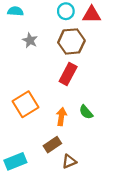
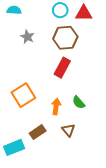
brown rectangle: (52, 145) -> (38, 132), moved
brown triangle: (69, 161) -> (68, 130), moved, turned -48

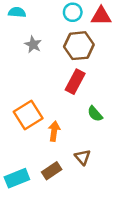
green semicircle: (79, 102) -> (95, 114), moved
orange arrow: (56, 106) -> (54, 131), moved
brown rectangle: (38, 132) -> (52, 171), moved

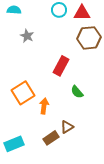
brown hexagon: (79, 46) -> (89, 38), moved
brown triangle: (83, 157) -> (67, 127), turned 40
brown rectangle: (52, 171) -> (51, 138), moved

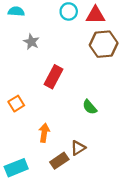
red rectangle: (61, 66) -> (54, 77), moved
orange square: (23, 93) -> (16, 104), moved, size x0.6
orange arrow: (44, 106) -> (44, 133), moved

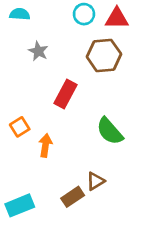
brown hexagon: (104, 44) -> (104, 55), moved
green semicircle: (90, 107) -> (110, 131), size x1.5
orange arrow: (44, 133) -> (45, 145), moved

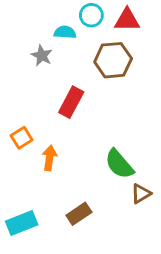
cyan semicircle: (20, 14) -> (65, 32), moved
green semicircle: (110, 131) -> (119, 164), moved
brown triangle: (95, 181) -> (141, 194), moved

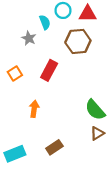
cyan semicircle: (65, 32) -> (45, 22), turned 64
orange square: (22, 138) -> (15, 74), moved
green semicircle: (119, 164) -> (95, 110), moved

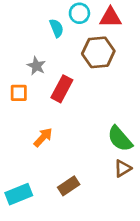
gray star: (29, 38) -> (36, 66), moved
orange square: (15, 74) -> (19, 93), turned 32
orange arrow: (34, 109) -> (43, 137), turned 35

